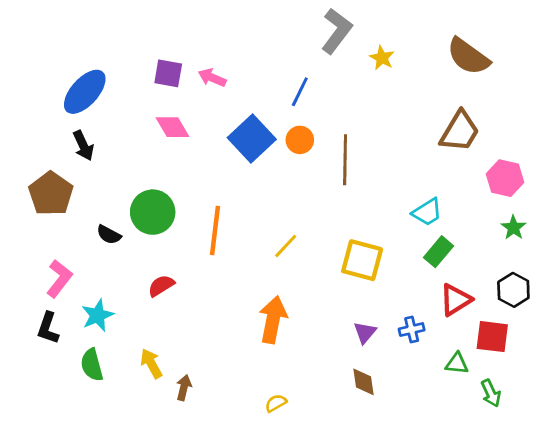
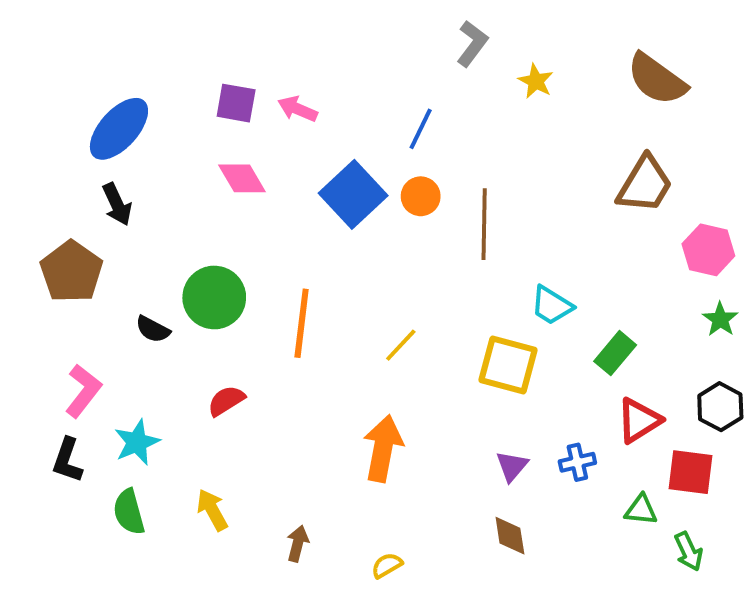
gray L-shape: (337, 31) -> (472, 43), size x0.7
cyan trapezoid: (427, 212) -> (552, 305), moved, turned 64
brown arrow: (184, 388) -> (298, 544), moved

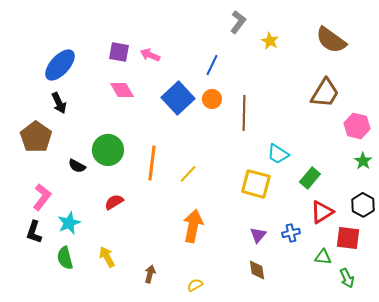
yellow line: (401, 345) -> (188, 174), moved

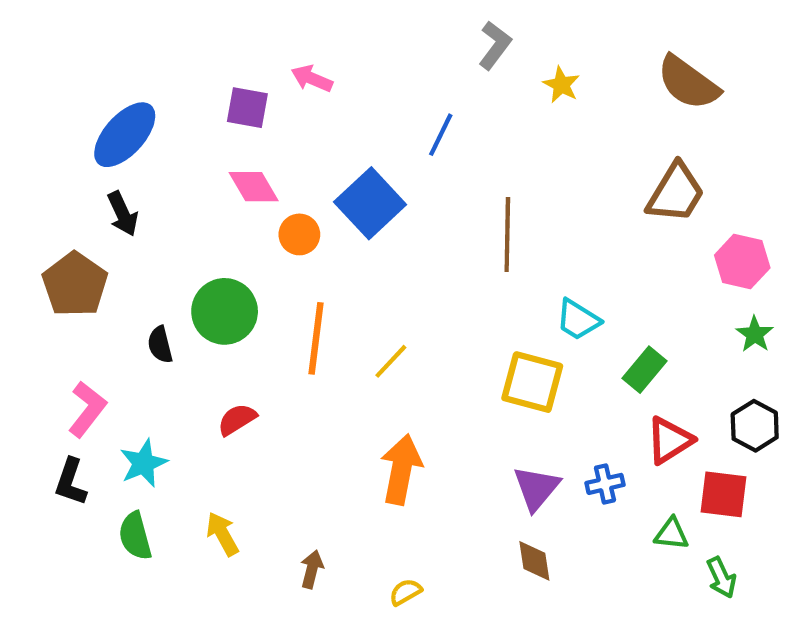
pink arrow: (150, 55) -> (312, 79), moved
orange circle: (212, 99) -> (299, 234), moved
black semicircle: (77, 166) -> (160, 345), turned 48
purple triangle: (258, 235) -> (536, 488), size x1.4

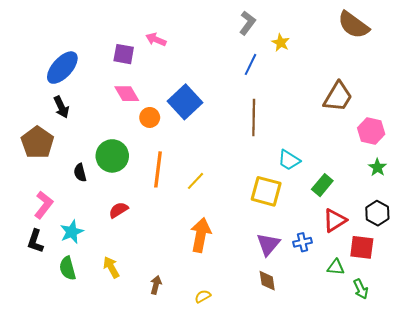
brown semicircle: (688, 83) -> (353, 25), moved
blue line: (441, 135) -> (251, 64), moved

